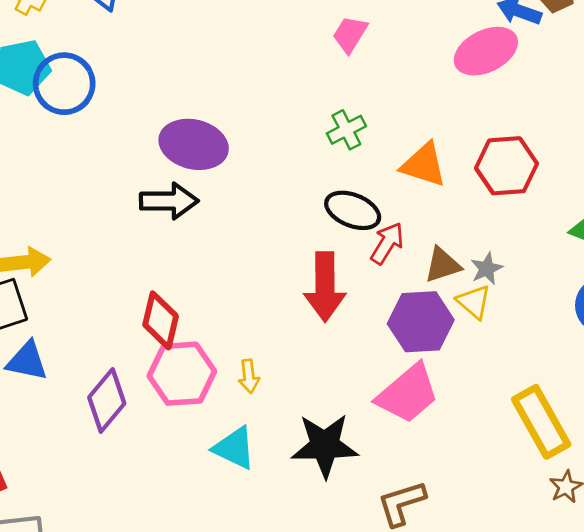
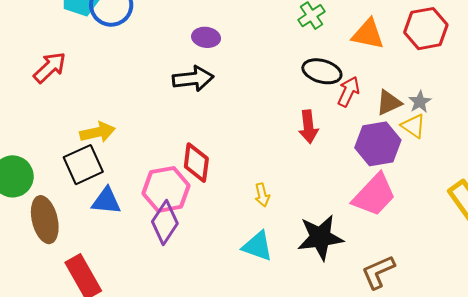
purple ellipse: (194, 144) -> (206, 37), size x0.6
red arrow: (325, 287) -> (308, 127), size x0.7
pink hexagon: (182, 374) -> (166, 189), moved

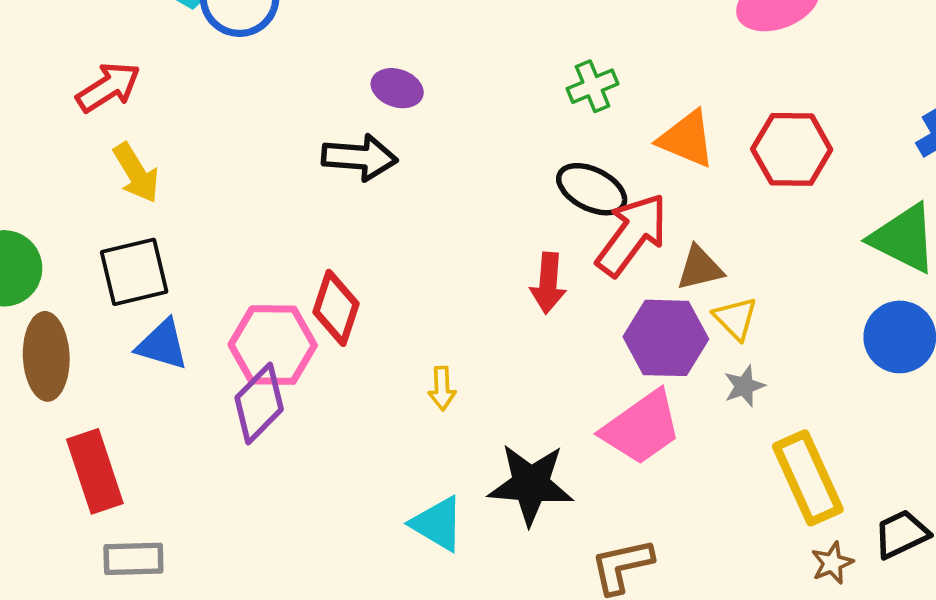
red arrow: (349, 92) -> (632, 235), size x1.6
gray star: (420, 102) -> (744, 386), moved
yellow arrow: (97, 132) -> (136, 173), moved, turned 60
cyan triangle: (258, 246) -> (438, 524), moved

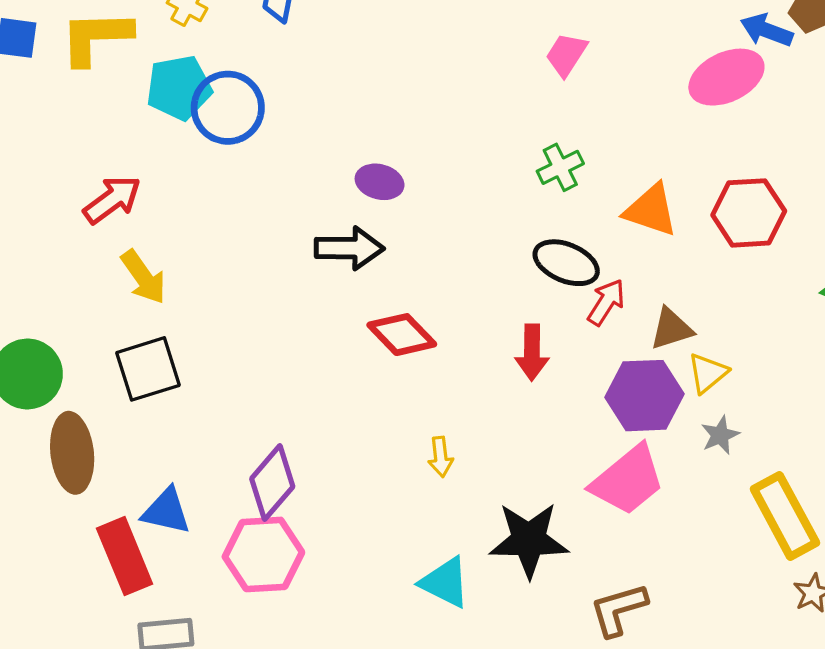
red arrow: (632, 235) -> (606, 302), size x0.6
red diamond: (336, 308) -> (402, 335), moved, turned -58
yellow triangle: (735, 318) -> (708, 373), turned 39
blue triangle: (162, 345) -> (166, 511), moved
pink hexagon: (273, 345) -> (263, 554), moved

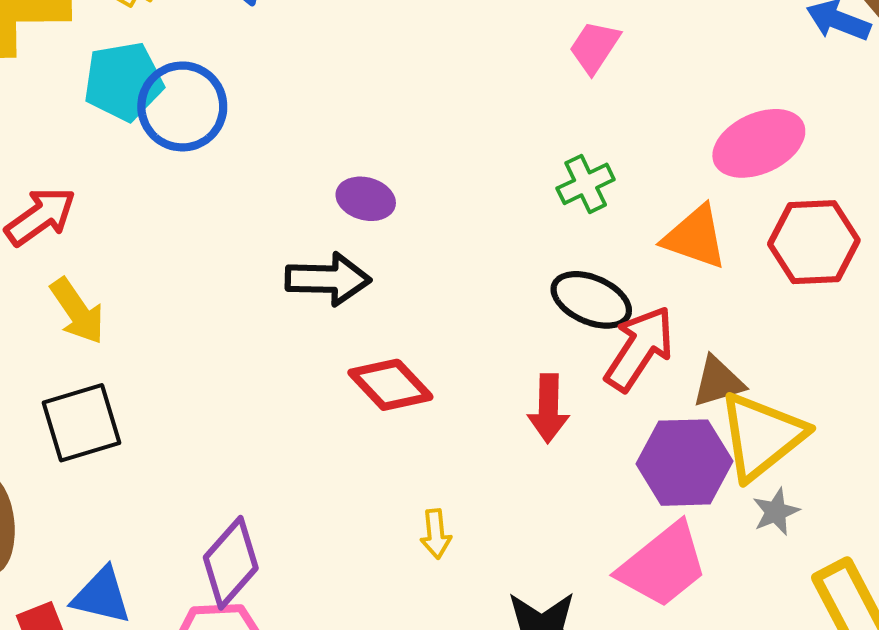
pink ellipse: (726, 77) -> (759, 143), moved
red arrow: (606, 302) -> (639, 348), size x1.5
yellow triangle: (708, 373) -> (762, 436), size x1.8

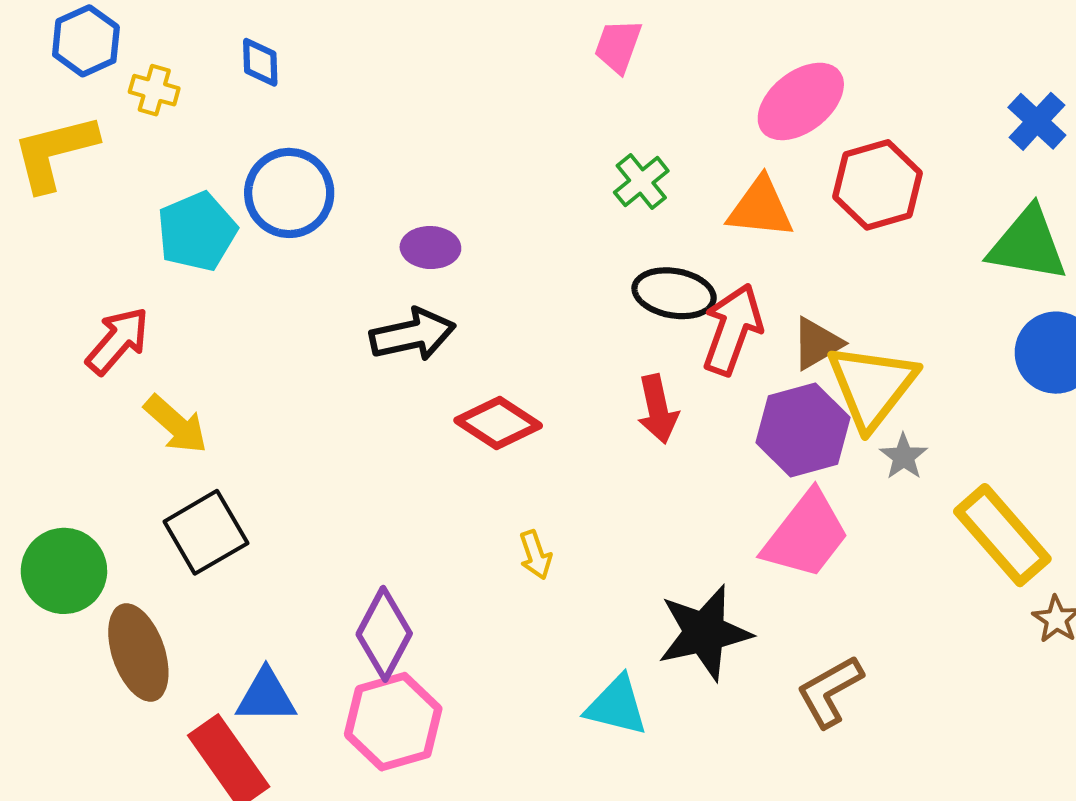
cyan pentagon: (123, 81) -> (197, 232), moved
blue circle: (182, 106) -> (289, 193), moved
yellow arrow: (436, 534) -> (535, 555), moved

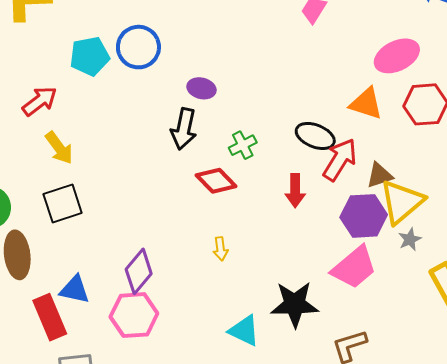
green cross: (641, 182) -> (243, 145), moved
black arrow: (413, 335) -> (184, 129), turned 102

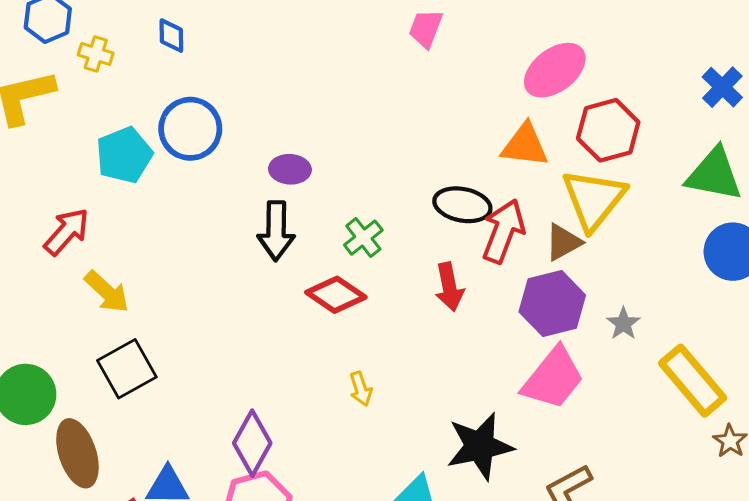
yellow triangle: (402, 202) -> (594, 199), moved

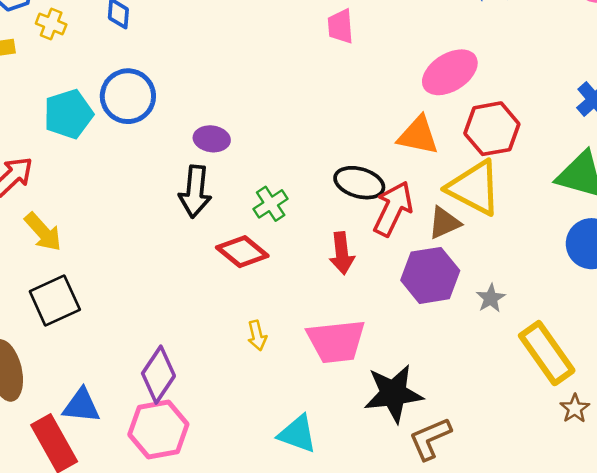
pink trapezoid: (426, 28) -> (340, 26), turned -30
yellow triangle: (594, 199) -> (474, 188), turned -46
pink trapezoid: (553, 378) -> (336, 341), moved, turned 40
black star: (480, 446) -> (393, 393), moved

